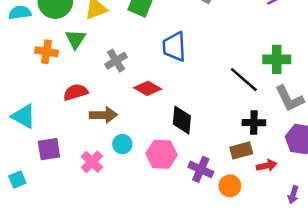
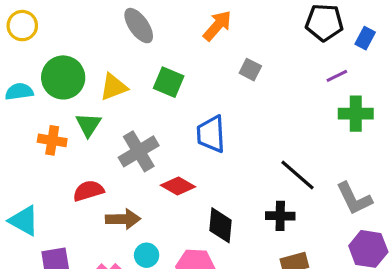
green cross: (277, 59) -> (356, 114), moved
gray cross: (116, 61) -> (139, 151), size x1.4
black cross: (254, 123) -> (280, 216), moved

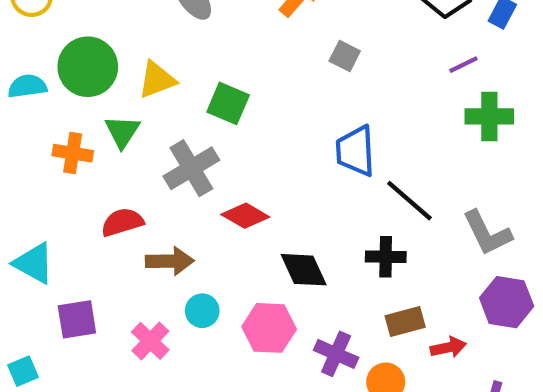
green square: (169, 82) -> (228, 103), moved
blue trapezoid: (211, 134) -> (355, 151), moved
black diamond: (220, 225) -> (304, 270), turned -30

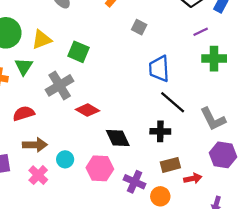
blue trapezoid: (355, 151) -> (159, 69), moved
brown arrow: (170, 261) -> (35, 145), moved

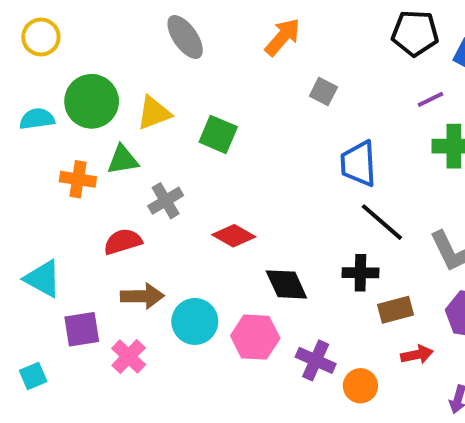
green triangle: (24, 66) -> (123, 160), turned 48
gray cross: (60, 85) -> (166, 201), moved, size x0.7
cyan circle: (65, 159) -> (195, 321), size x1.5
brown rectangle: (170, 165) -> (396, 310), moved
pink cross: (38, 175) -> (129, 357), moved

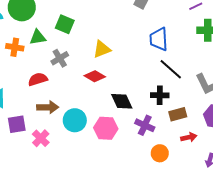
yellow triangle: (154, 113) -> (102, 49), moved
green square: (218, 134) -> (65, 24), moved
purple cross: (316, 360) -> (145, 125), moved

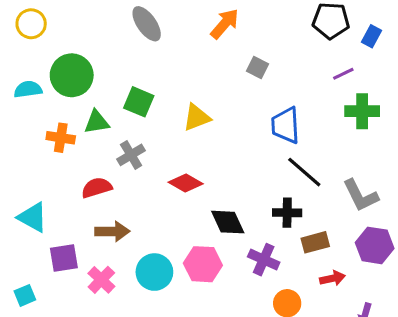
yellow triangle: (102, 49) -> (197, 117), moved
cyan circle: (75, 120) -> (154, 272), moved

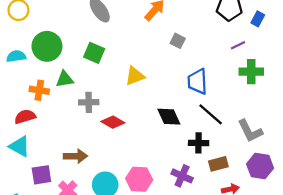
green square: (139, 102) -> (94, 53), moved
gray cross: (131, 155) -> (89, 102), turned 30
red diamond: (186, 183) -> (113, 122), moved
red semicircle: (97, 188) -> (25, 117), moved
black diamond: (228, 222) -> (169, 117), moved

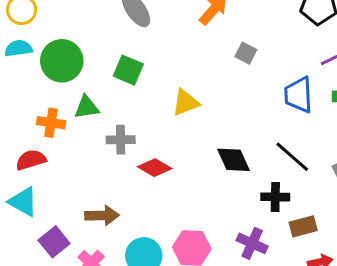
cyan semicircle: (16, 56) -> (18, 48), moved
blue trapezoid: (197, 81) -> (298, 95), moved
purple square: (41, 175) -> (54, 242), turned -30

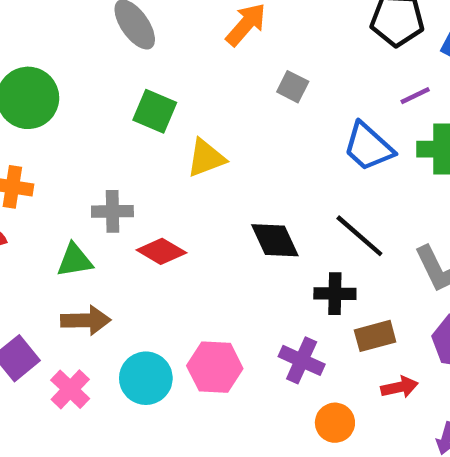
green square: (128, 70) -> (155, 111), moved
blue trapezoid: (298, 95) -> (368, 147), turned -45
green triangle: (87, 107) -> (75, 260), moved

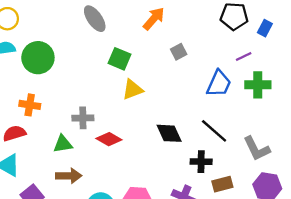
gray square: (293, 87) -> (179, 52), turned 35
green square: (155, 111) -> (120, 59), moved
blue trapezoid: (368, 147) -> (219, 84), turned -108

